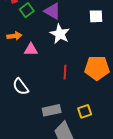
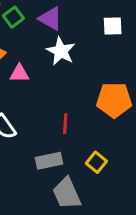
red line: (65, 72) -> (65, 124), moved
yellow square: (85, 111) -> (96, 162), turned -32

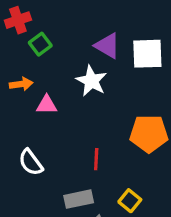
purple triangle: (50, 19) -> (107, 46), moved
white square: (113, 26) -> (147, 54), size x1.5

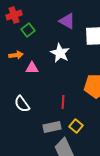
purple triangle: (107, 46) -> (67, 21), moved
yellow square: (130, 201) -> (76, 126), moved

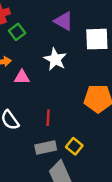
red line: (63, 102) -> (48, 118), moved

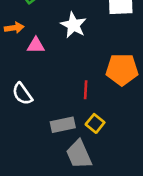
red line: (48, 118) -> (86, 90), moved

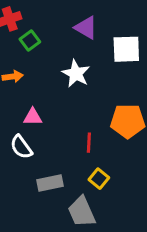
pink triangle: (36, 45) -> (33, 117), moved
gray rectangle: (63, 125) -> (50, 183), moved

